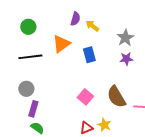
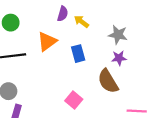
gray star: (125, 38) -> (118, 35), turned -30
brown semicircle: (116, 97) -> (108, 81), moved

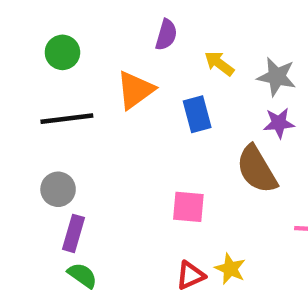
yellow arrow: (81, 21) -> (219, 63), moved
pink square: (74, 100) -> (188, 207), turned -35

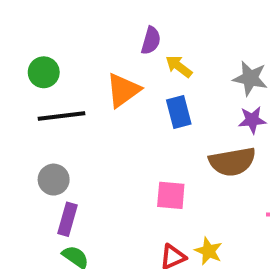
green circle: (62, 52) -> (44, 72), moved
yellow arrow: (219, 63) -> (179, 66), moved
brown semicircle: (257, 169) -> (232, 162), turned -69

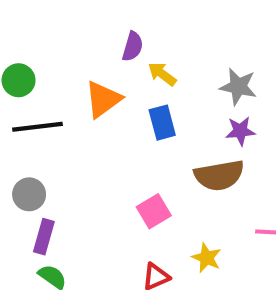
pink square: (171, 195) -> (154, 211), turned -36
yellow star: (209, 251) -> (207, 258), moved

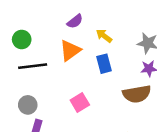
purple semicircle: (133, 46) -> (75, 21), moved, turned 35
pink square: (154, 211) -> (80, 102), moved

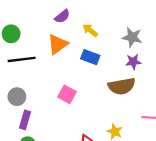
blue rectangle: (104, 64) -> (90, 57), turned -54
pink square: (80, 102) -> (67, 94), turned -30

